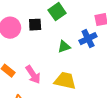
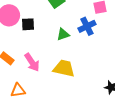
black square: (35, 25) -> (28, 24), moved

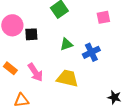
blue cross: (87, 26) -> (91, 52), moved

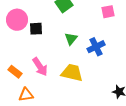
green triangle: (66, 44) -> (71, 39), turned -32
orange rectangle: (10, 68) -> (15, 72), moved

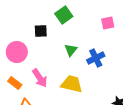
pink circle: (17, 20) -> (17, 52), moved
black square: (36, 29) -> (41, 31), moved

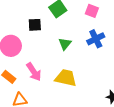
pink square: (108, 23) -> (92, 11), moved, turned 32
blue cross: (96, 58) -> (96, 39), moved

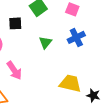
yellow trapezoid: (66, 78) -> (70, 83), moved

